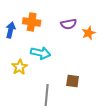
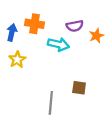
cyan arrow: (41, 53) -> (58, 44), moved
yellow star: (20, 67) -> (17, 60), moved

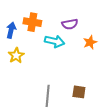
orange star: (96, 36) -> (90, 42), moved
brown square: (79, 88) -> (79, 92), moved

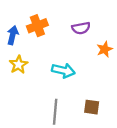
orange cross: (32, 22) -> (37, 26), turned -30
cyan arrow: (55, 41) -> (63, 70), moved

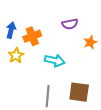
orange cross: (37, 26) -> (32, 36), moved
brown square: (92, 107) -> (79, 92), size x1.5

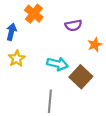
orange cross: (32, 36) -> (34, 14), moved, turned -30
brown square: (79, 92) -> (81, 77), moved, turned 35

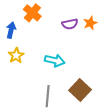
orange star: (95, 45) -> (90, 23), moved
brown square: (81, 77) -> (80, 90), moved

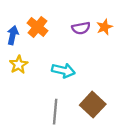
orange cross: (32, 13) -> (37, 27), moved

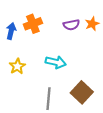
orange cross: (37, 27) -> (33, 24), turned 30
yellow star: (19, 65) -> (17, 66), moved

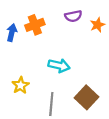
purple semicircle: (71, 25) -> (73, 16), moved
yellow star: (17, 66) -> (21, 85), moved

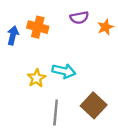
orange cross: (35, 25) -> (38, 27), turned 36
yellow star: (21, 85) -> (37, 78), moved

